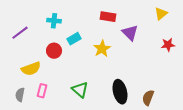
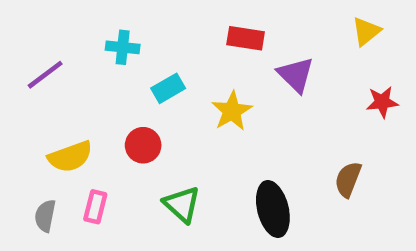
red circle: (54, 51) -> (143, 145), moved
brown semicircle: (148, 98) -> (348, 179), moved

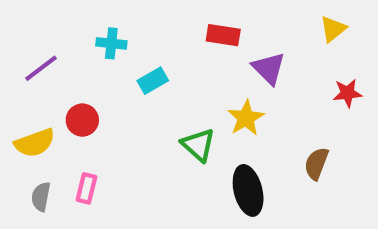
yellow star: (232, 111) -> (246, 118), moved
red circle: (143, 145) -> (82, 120), moved
yellow semicircle: (70, 157) -> (35, 143), moved
green triangle: (182, 204) -> (198, 145), moved

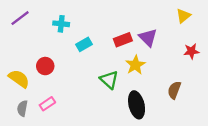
red rectangle: (223, 35) -> (123, 40), moved, turned -30
purple line: (41, 68) -> (20, 18), moved
yellow semicircle: (35, 143) -> (19, 79), turned -125
pink rectangle: (86, 188) -> (47, 104), turned 42

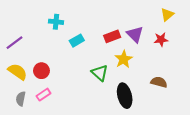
purple line: (20, 18) -> (14, 43), moved
red star: (191, 51) -> (161, 39), moved
red circle: (45, 66) -> (41, 71), moved
brown semicircle: (174, 90) -> (159, 82), turned 84

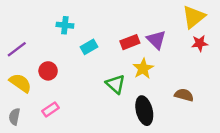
yellow triangle: (167, 15) -> (194, 17), size x1.5
red star: (161, 39) -> (200, 43), moved
red circle: (41, 71) -> (48, 71), moved
gray semicircle: (21, 99) -> (14, 117), moved

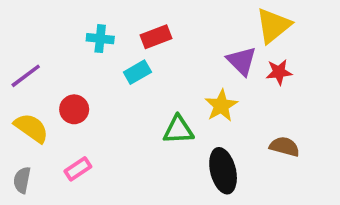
yellow triangle: (194, 17) -> (273, 26), moved
red rectangle: (130, 42) -> (156, 37), moved
red star: (200, 43) -> (279, 72), moved
green triangle: (115, 84) -> (178, 130), turned -45

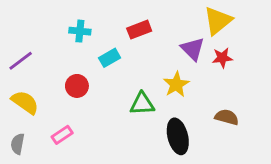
red rectangle: (156, 37) -> (139, 30), moved
red circle: (74, 109) -> (77, 86), moved

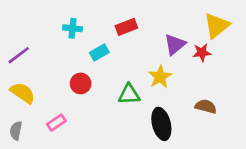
yellow triangle: (218, 21) -> (217, 26), moved
purple triangle: (193, 49) -> (175, 44), turned 35
red circle: (77, 86) -> (81, 83), moved

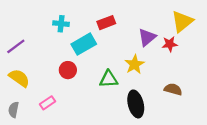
cyan rectangle: (99, 53) -> (84, 44), size x1.5

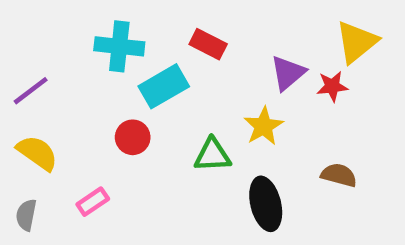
red rectangle: (106, 23) -> (208, 44), turned 48
cyan cross: (61, 24) -> (119, 46), size x1.5

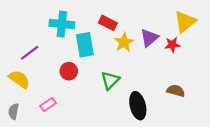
cyan rectangle: (164, 86) -> (85, 45), turned -70
purple line: (31, 91) -> (30, 53), moved
yellow star: (263, 126) -> (124, 42), moved
green triangle: (212, 155) -> (110, 80), turned -42

